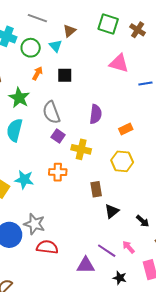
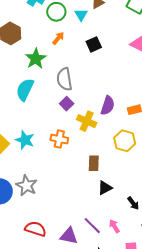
black square: (65, 75) -> (94, 44), moved, turned -35
purple semicircle: (96, 114) -> (108, 106), moved
red semicircle: (47, 247) -> (35, 229), moved

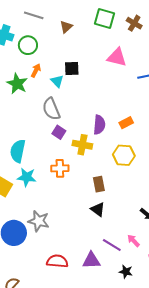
cyan triangle: (81, 15) -> (57, 81), moved
black square: (94, 44) -> (72, 68), turned 35
green star: (36, 59) -> (17, 84), moved
cyan semicircle: (25, 90) -> (18, 151), moved
black triangle: (105, 188) -> (98, 209), moved, turned -42

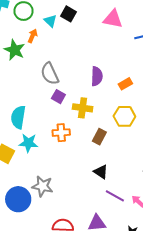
black square: (72, 68) -> (69, 14), moved, turned 35
cyan triangle: (57, 81) -> (50, 21), moved
purple semicircle: (99, 125) -> (97, 76), moved
brown rectangle: (99, 184) -> (99, 137), moved, turned 42
purple line: (112, 245) -> (115, 196), moved

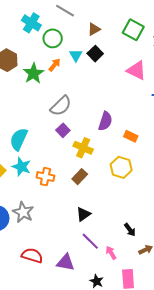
gray semicircle: (50, 74) -> (61, 106), turned -125
orange rectangle: (125, 84) -> (131, 136), turned 40
orange cross: (61, 133) -> (45, 177), moved
brown rectangle: (99, 137) -> (80, 177), moved
black triangle: (101, 172) -> (83, 214), turned 35

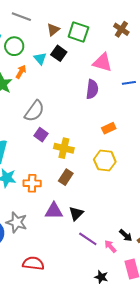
green square: (133, 30) -> (78, 32), moved
purple semicircle: (105, 121) -> (92, 89), moved
orange rectangle: (131, 136) -> (109, 128), turned -40
black arrow: (130, 230) -> (126, 235), moved
purple triangle: (66, 262) -> (54, 211), moved

